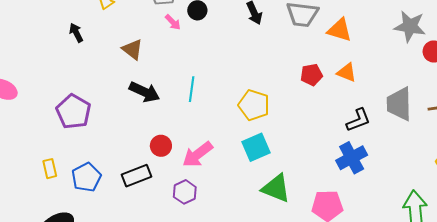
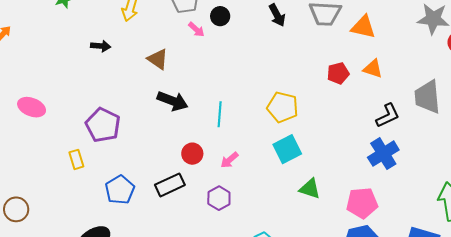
black arrow: (76, 33) -> (101, 46), turned 126
cyan line: (192, 89) -> (220, 114), moved
pink arrow: (198, 154) -> (229, 160), size x0.6
yellow rectangle: (50, 169) -> (76, 159), moved
green triangle: (276, 188) -> (310, 189), size x0.7

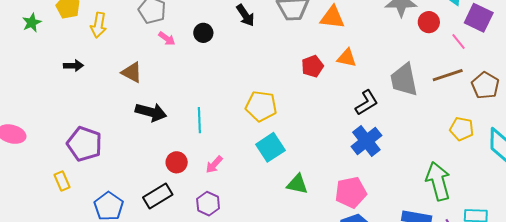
black circle: (220, 16) -> (203, 33), moved

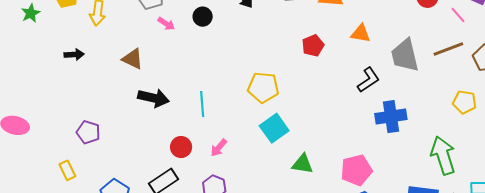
orange triangle: (347, 58) -> (361, 33), moved
blue cross: (366, 141) -> (391, 117), moved, turned 32
purple pentagon: (84, 144) -> (88, 132), size x0.7

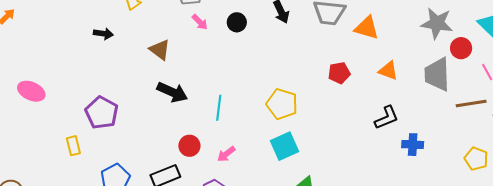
gray trapezoid: (405, 55) -> (437, 74), moved
blue cross: (391, 117) -> (413, 145), moved, size x0.7
purple pentagon: (88, 132) -> (102, 113), size x1.4

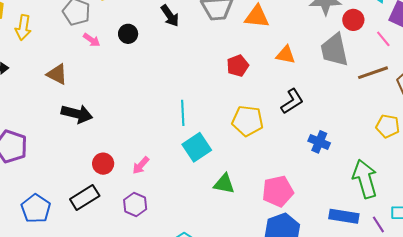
yellow pentagon: (282, 104) -> (248, 121), moved
cyan line: (219, 108) -> (183, 113), moved
blue cross: (413, 145) -> (319, 142), moved, turned 30

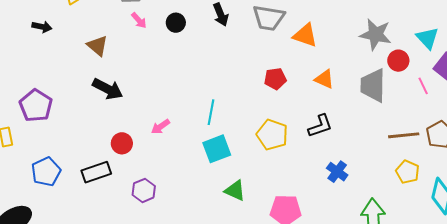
brown line: (373, 73) -> (404, 135), moved
pink arrow: (141, 165) -> (160, 127), moved

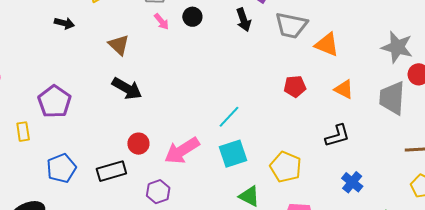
black circle: (176, 23) -> (192, 17), moved
cyan line: (211, 112) -> (229, 117), turned 30
pink arrow: (160, 127) -> (182, 151), moved, size x1.8
yellow pentagon: (272, 135) -> (286, 167), moved

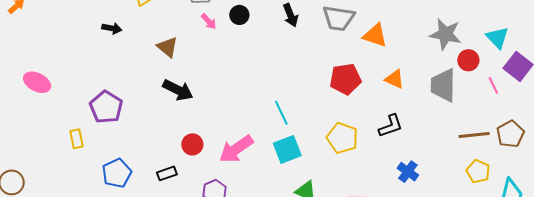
red pentagon: (295, 86) -> (345, 79), size x1.4
cyan line: (229, 117) -> (281, 113), turned -65
yellow pentagon: (286, 167) -> (342, 138), moved
black rectangle: (111, 171) -> (167, 173), size x0.7

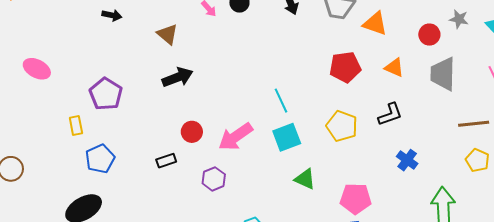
gray star: (445, 34) -> (459, 19), moved, size x0.6
red circle: (468, 60) -> (429, 35), moved
black arrow: (178, 90) -> (178, 77), turned -48
blue pentagon: (117, 173) -> (100, 159), moved

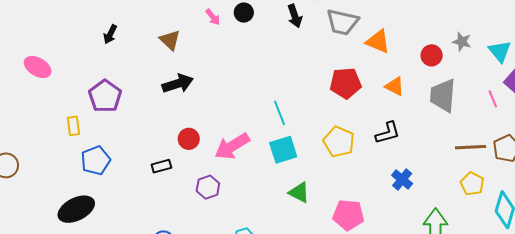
black arrow: (112, 15) -> (110, 34), moved, turned 102

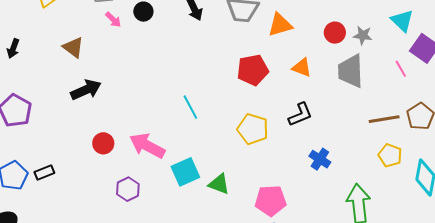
orange triangle: (378, 41) -> (280, 25), turned -32
gray star: (462, 42) -> (363, 35), moved
pink arrow: (232, 146) -> (147, 146), turned 66
cyan square: (283, 150) -> (185, 172), moved
black rectangle: (161, 166) -> (44, 172), moved

